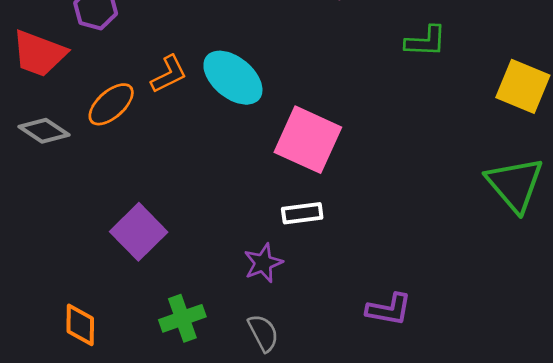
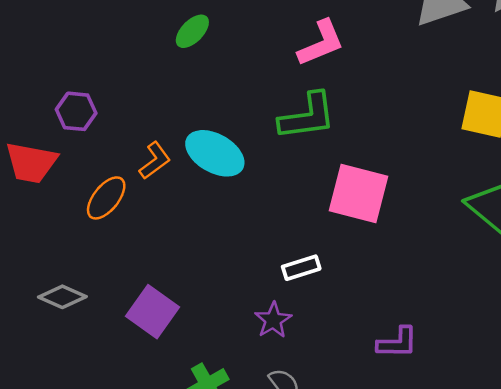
green L-shape: (426, 41) -> (307, 116), moved, size x1.5
gray diamond: (44, 131) -> (62, 297), moved
pink square: (308, 140) -> (359, 194), moved

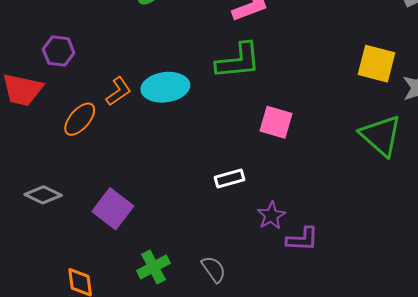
cyan ellipse: (215, 153) -> (165, 87), turned -39
pink square: (359, 194) -> (276, 122), size x0.7
purple star: (273, 320) -> (271, 216), moved

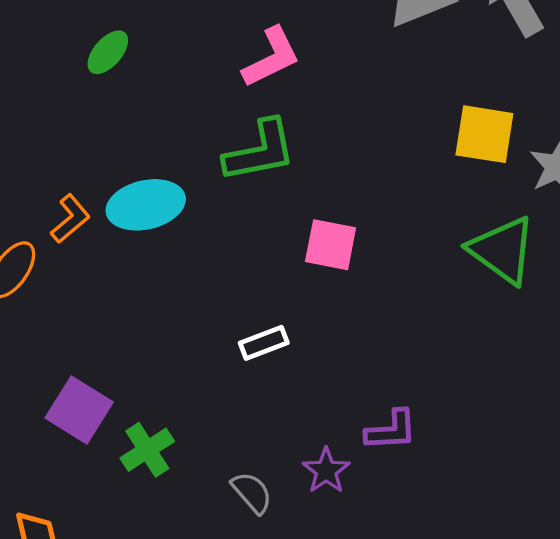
purple star: (271, 216) -> (326, 471), moved
green cross: (153, 267) -> (147, 450), moved

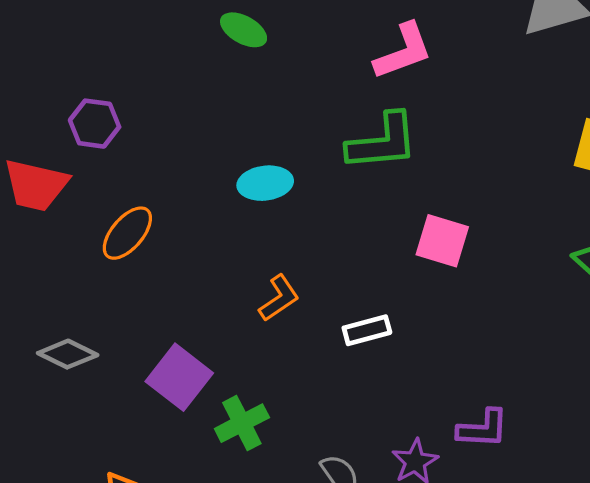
green ellipse: (108, 52) -> (244, 30), turned 72
cyan ellipse: (146, 205) -> (265, 183), size x0.7
orange L-shape: (70, 219) -> (279, 298), moved

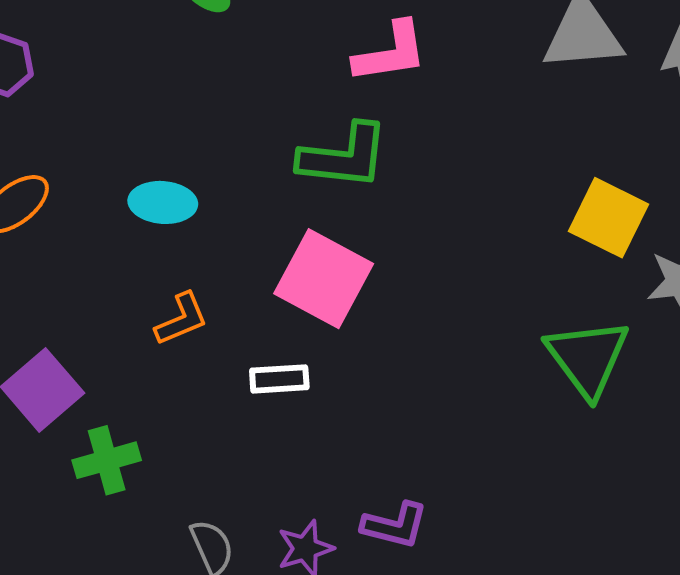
cyan ellipse: (265, 183) -> (163, 202), moved
pink square: (442, 241) -> (324, 279), moved, size x1.4

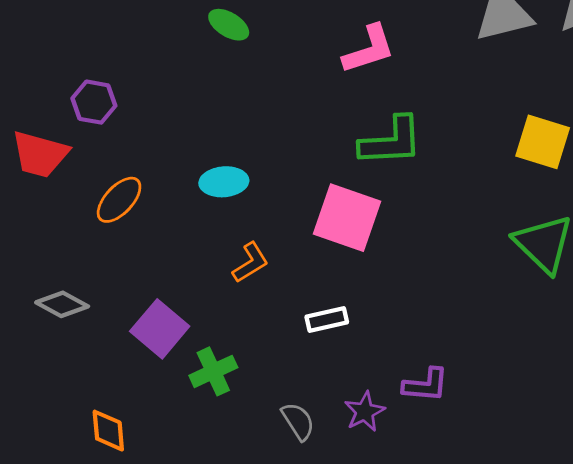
green L-shape: (344, 156) -> (391, 141), moved
white rectangle: (279, 379) -> (327, 319), moved

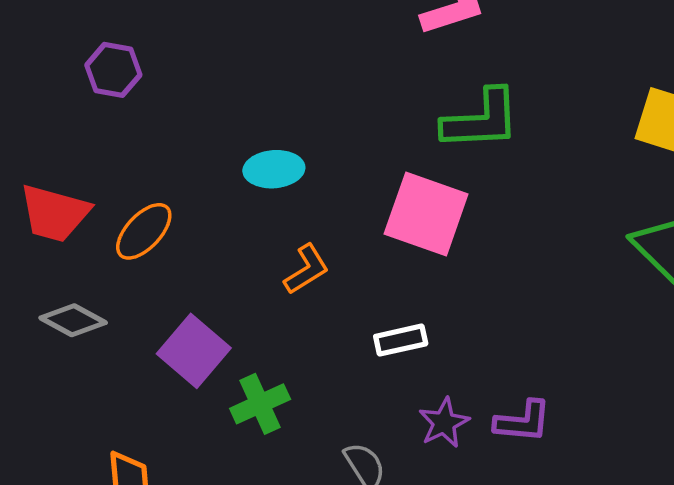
red trapezoid: (40, 154) -> (55, 213), moved
orange ellipse: (119, 200) -> (144, 231), moved
purple star: (365, 412) -> (444, 423), moved

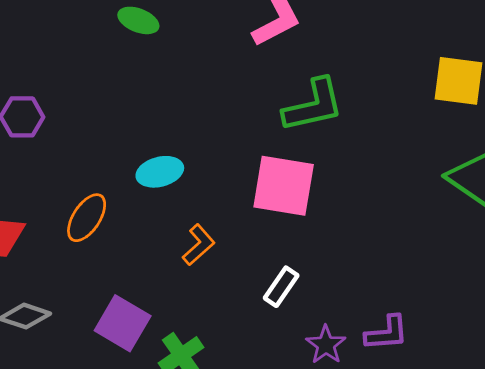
orange ellipse: (144, 231) -> (87, 218), moved
white rectangle: (401, 340) -> (281, 287), turned -33

